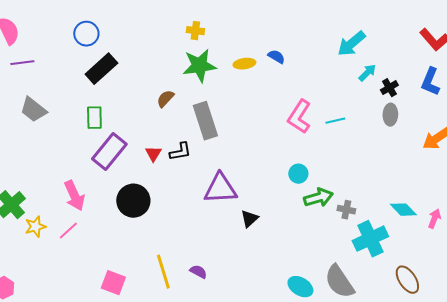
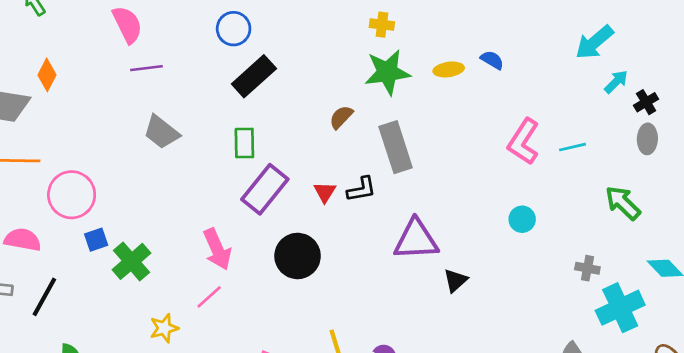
green arrow: (318, 198) -> (623, 203), moved, turned -120
yellow star: (35, 227) -> (164, 328), moved

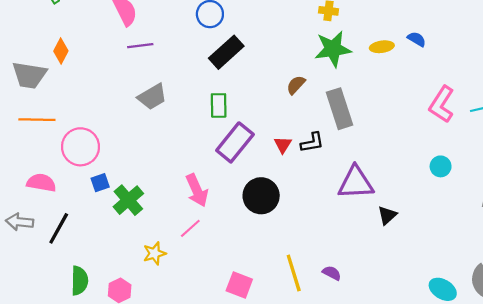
gray trapezoid: (161, 132) -> (152, 97), turned -68

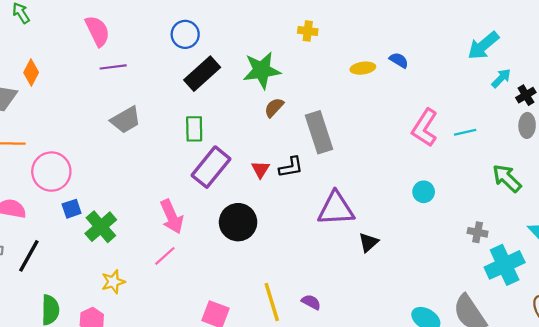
green star: (333, 49) -> (262, 70), moved
yellow star: (154, 253) -> (113, 282), moved

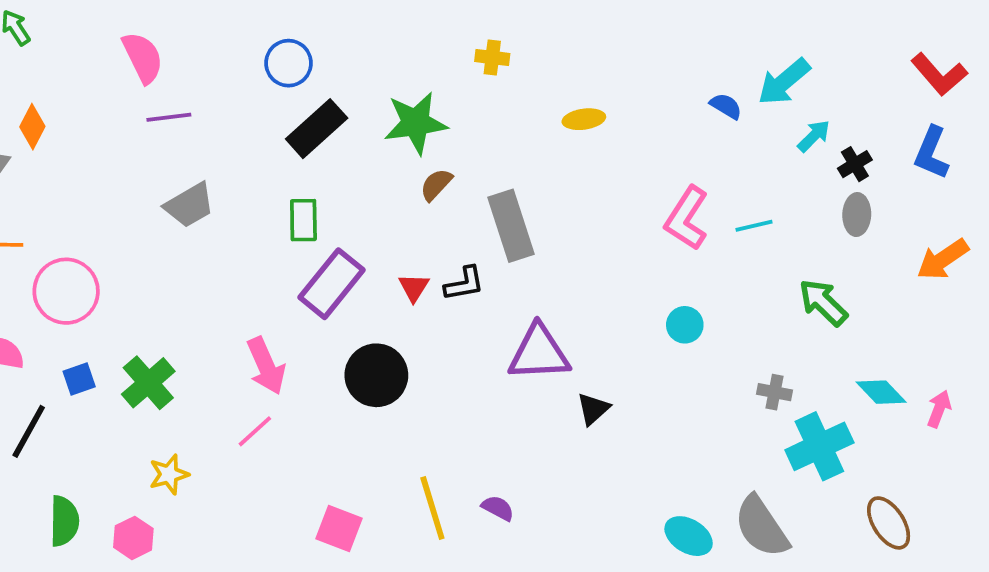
blue semicircle: (399, 60) -> (726, 106), moved
blue square: (72, 209) -> (79, 379), moved

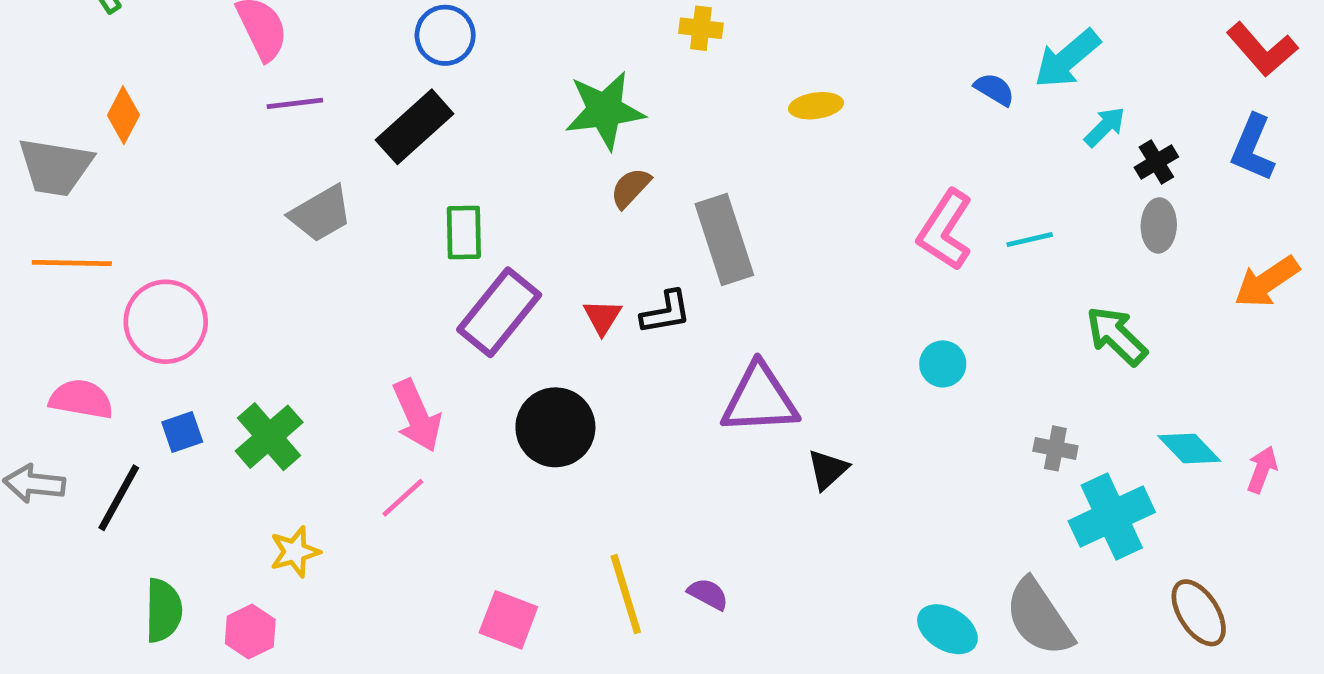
black rectangle: (317, 129) -> (415, 127), moved

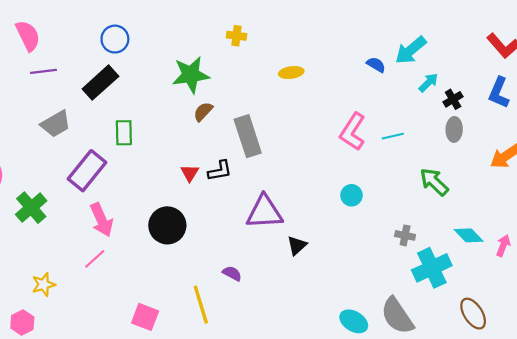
purple rectangle: (499, 312) -> (87, 171), moved
green cross: (269, 437) -> (31, 208), moved
purple semicircle: (708, 594) -> (232, 273), moved

